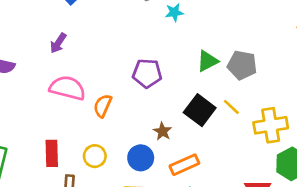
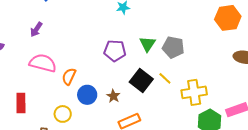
green triangle: (207, 61) -> (147, 44), turned -30
purple pentagon: (147, 73) -> (115, 51), moved
red rectangle: (52, 153) -> (21, 103), moved
blue circle: (141, 158) -> (87, 95), moved

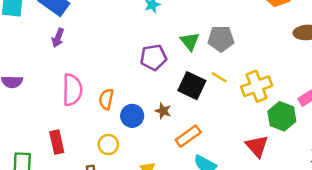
purple arrow: (36, 29) -> (58, 38), moved
pink semicircle: (43, 63) -> (72, 90), turned 88

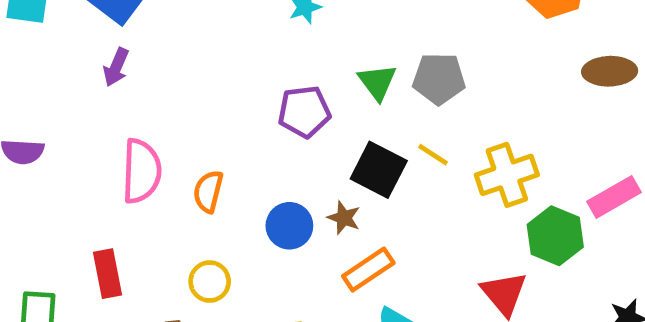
brown star: (163, 111) -> (344, 218), moved
blue circle: (132, 116) -> (289, 226), moved

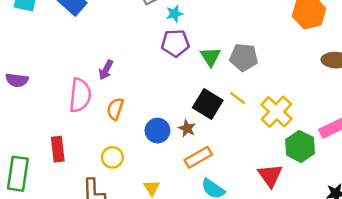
purple arrow: (116, 67) -> (106, 70), moved
purple pentagon: (304, 112) -> (175, 43), moved
yellow cross: (507, 175) -> (276, 112), turned -32

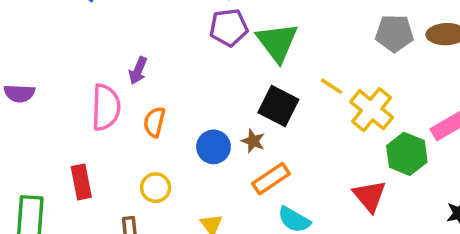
green triangle: (210, 57) -> (277, 42), size x1.5
gray pentagon: (244, 57) -> (394, 33), moved
yellow line: (238, 98) -> (331, 86), moved

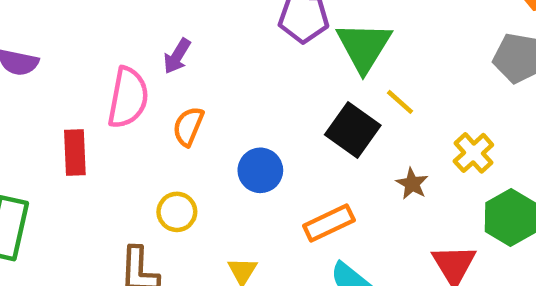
yellow line: (331, 86) -> (400, 102), moved
yellow cross: (372, 110) -> (473, 153), size x0.7
brown star: (253, 141) -> (412, 184), moved
red rectangle: (81, 182) -> (75, 152), moved

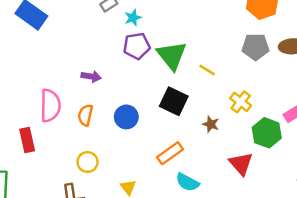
purple arrow: (177, 56) -> (91, 76), moved, turned -102
yellow line: (400, 102) -> (207, 70), moved
blue circle: (260, 170) -> (126, 117), moved

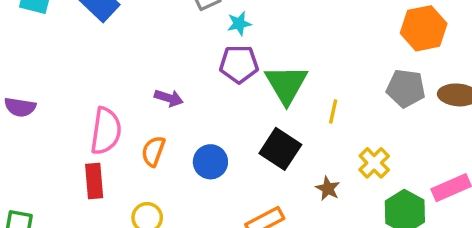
yellow line: (207, 70) -> (333, 112), turned 63
red rectangle: (27, 140) -> (94, 181), moved

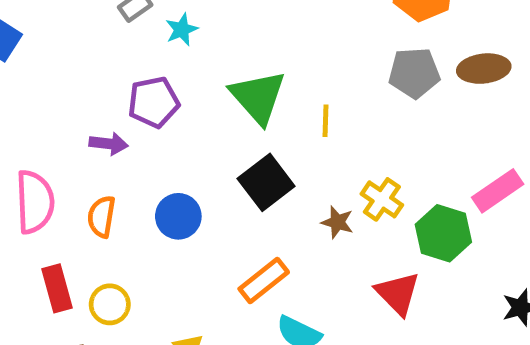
purple pentagon: (239, 64) -> (154, 102), moved
black square: (280, 149) -> (266, 182), turned 30
yellow cross: (374, 163) -> (382, 199), moved
red rectangle: (94, 181) -> (57, 288), moved

